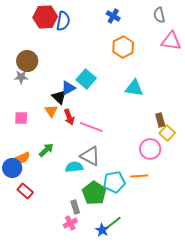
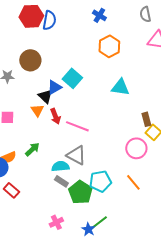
brown circle: (27, 61) -> (30, 60), moved
orange line: (139, 176) -> (133, 182), moved, turned 54
gray rectangle: (75, 207) -> (61, 181), moved, turned -40

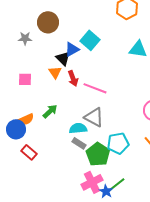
pink cross: (56, 222) -> (92, 182), moved, size x1.5

